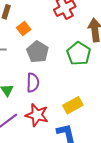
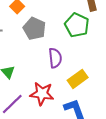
purple semicircle: (33, 83) -> (55, 58), moved

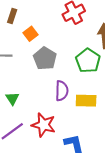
yellow rectangle: (78, 79) -> (86, 101), moved, turned 30

